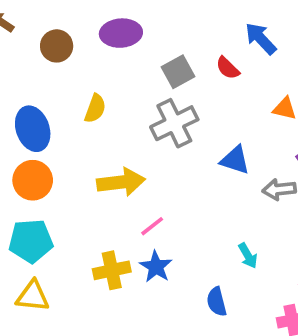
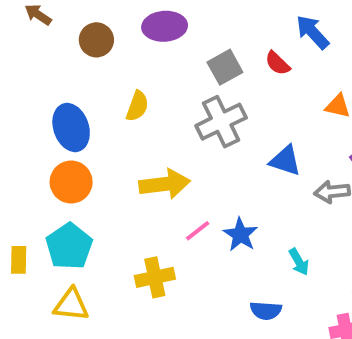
cyan pentagon: (31, 241) -> (69, 246), turned -30
blue star: (156, 267) -> (240, 235), moved
blue semicircle: (217, 302) -> (266, 311), turned -72

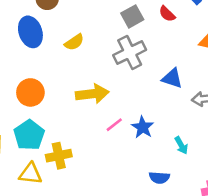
yellow semicircle: (137, 106) -> (74, 42), turned 36
blue ellipse: (71, 128) -> (30, 32), moved
yellow cross: (155, 277) -> (59, 156), moved

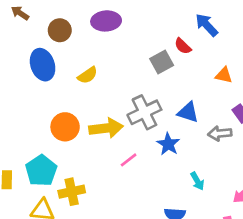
gray square: (132, 16) -> (162, 62), moved
gray cross: (130, 53) -> (144, 112), moved
orange circle: (30, 92) -> (65, 127), moved
blue star: (143, 127) -> (168, 144), moved

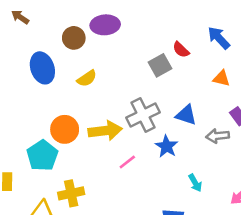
blue arrow: (207, 25) -> (219, 38), moved
brown circle: (60, 30) -> (74, 38), moved
cyan pentagon: (41, 170) -> (42, 156), moved

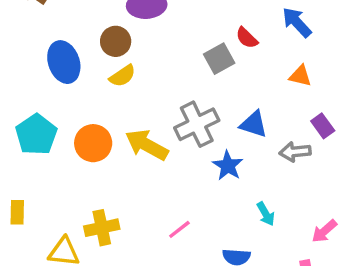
brown circle: (74, 38) -> (116, 41), moved
yellow arrow: (105, 131) -> (147, 145), turned -144
cyan pentagon: (42, 156) -> (36, 135), moved
pink line: (127, 162) -> (179, 229), moved

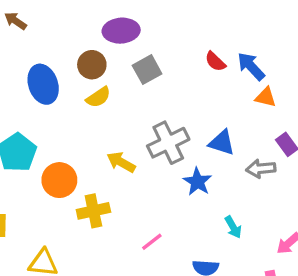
blue arrow: (297, 22) -> (251, 66), moved
gray square: (219, 59) -> (147, 70), moved
orange circle: (93, 143) -> (59, 180), moved
yellow arrow: (147, 145) -> (121, 162), size x0.7
yellow cross: (102, 228) -> (93, 211), moved

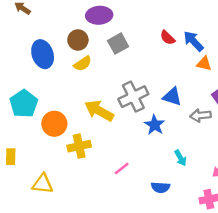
yellow arrow: (121, 162) -> (99, 111), size x1.4

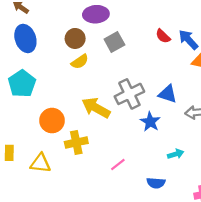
blue ellipse: (43, 54) -> (25, 38), moved
cyan pentagon: (24, 104) -> (22, 84), moved
cyan arrow: (181, 158) -> (176, 154), turned -77
yellow triangle: (43, 184) -> (40, 163), moved

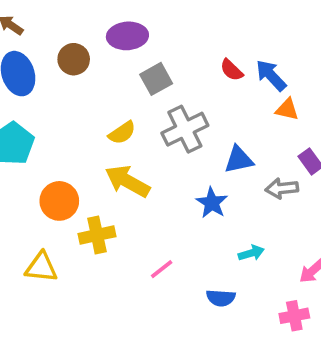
brown circle: (75, 38) -> (74, 59), moved
yellow semicircle: (80, 62) -> (122, 133), moved
gray cross: (129, 94) -> (185, 129), moved
blue triangle: (168, 94) -> (239, 160), turned -30

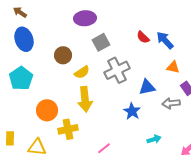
brown circle: (74, 59) -> (63, 55), moved
orange triangle: (287, 109) -> (173, 67), moved
yellow arrow: (127, 181) -> (85, 99), turned -125

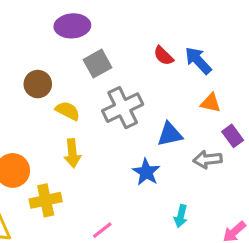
yellow semicircle: (82, 72) -> (68, 111), turned -119
yellow arrow: (85, 99) -> (72, 153), size x0.7
cyan arrow: (154, 139) -> (181, 216), turned 120

